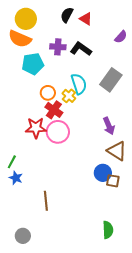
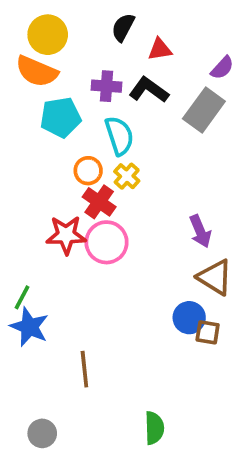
red triangle: (86, 19) -> (160, 49), moved, turned -40
gray rectangle: (111, 80) -> (204, 110), moved
cyan semicircle: (79, 84) -> (119, 136), moved
blue star: (16, 178) -> (29, 327), size x1.5
green semicircle: (108, 230) -> (154, 428), moved

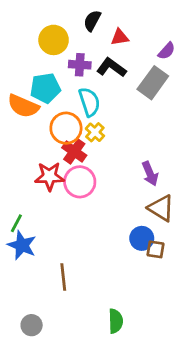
yellow circle: (48, 35) -> (54, 40), moved
orange semicircle: (37, 71) -> (23, 106), moved
orange circle: (88, 171) -> (66, 128), size x1.5

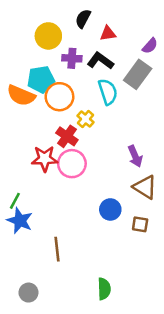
cyan semicircle: (89, 102) -> (108, 92), moved
orange circle: (66, 128) -> (59, 97), moved
blue circle: (142, 238) -> (110, 209), moved

